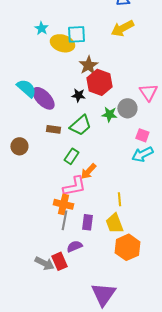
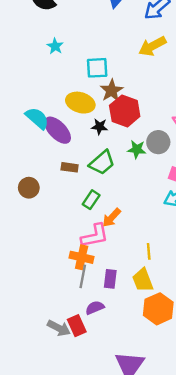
cyan square: (76, 34) -> (97, 68), moved
yellow ellipse: (62, 43) -> (80, 103), moved

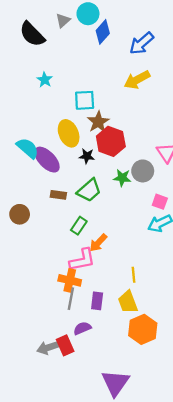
yellow ellipse: (80, 103) -> (69, 133), turned 50
gray arrow: (59, 328) -> (48, 348), turned 135

